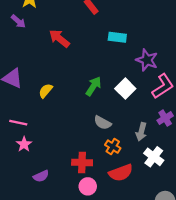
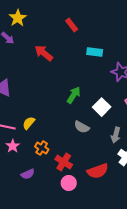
white square: (125, 89) -> (102, 107), moved
yellow semicircle: (46, 91) -> (29, 123), moved
orange cross: (113, 147) -> (42, 148), moved
red cross: (82, 162) -> (64, 162), turned 30

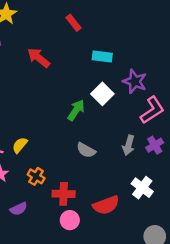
white square: (102, 107) -> (102, 94), moved
gray arrow: (116, 135) -> (128, 145), moved
red cross: (64, 162) -> (64, 194), turned -30

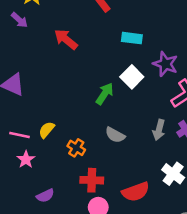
orange cross: (36, 176) -> (76, 148), moved

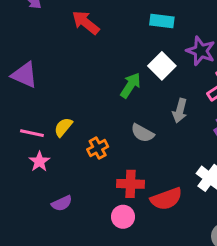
gray arrow: (159, 130) -> (180, 111), moved
orange cross: (76, 148) -> (98, 148), turned 30
red cross: (92, 180) -> (130, 184), moved

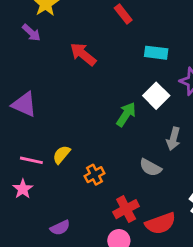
gray semicircle: (142, 133) -> (150, 167), moved
pink star: (39, 161) -> (23, 189), moved
red cross: (130, 184) -> (126, 209), turned -30

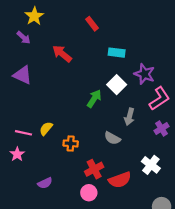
purple triangle: (24, 104) -> (22, 75), moved
orange cross: (94, 175) -> (71, 143), turned 32

